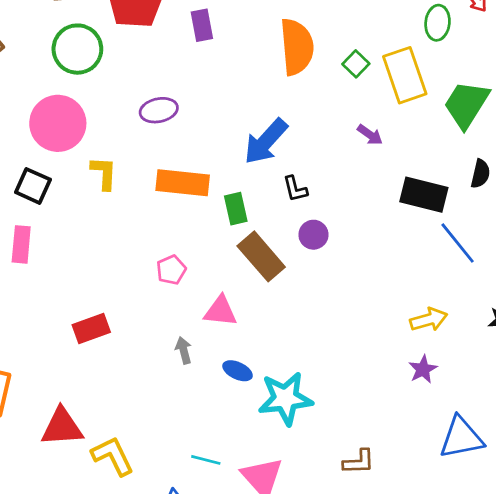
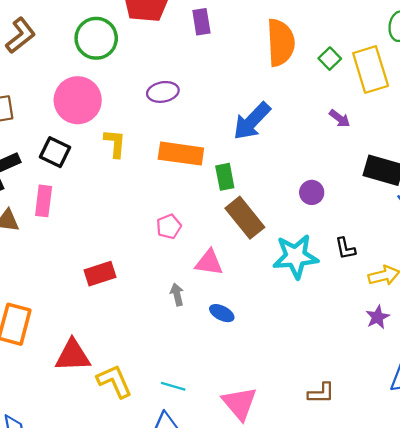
black L-shape: (295, 189) -> (345, 248), moved
purple circle: (313, 235) -> (312, 192), moved
cyan star: (285, 399) -> (296, 256), moved
cyan line: (206, 460) -> (173, 386), moved

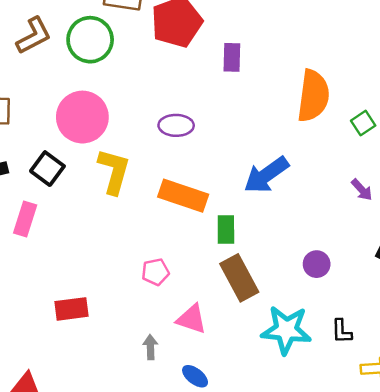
green circle: (96, 38) -> (90, 40), moved
yellow L-shape: (115, 143) -> (114, 171), size x1.4

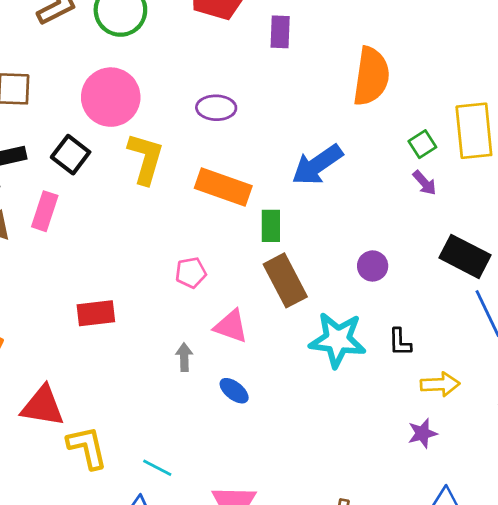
green square: (363, 123) -> (422, 144), moved

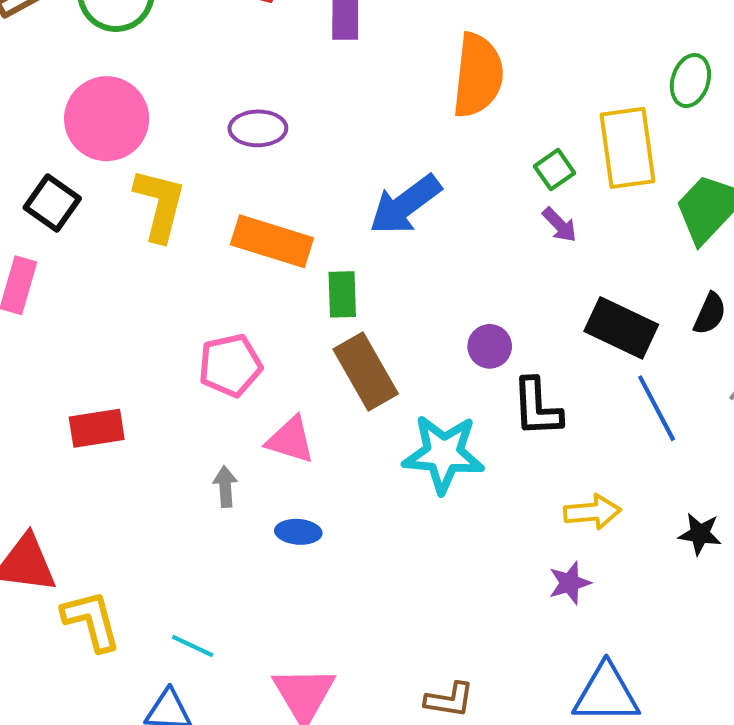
pink pentagon: (191, 273) -> (230, 365), size x1.4
black L-shape: (400, 342) -> (537, 407), moved, size x1.5
blue ellipse: (234, 391) -> (298, 532), turned -32

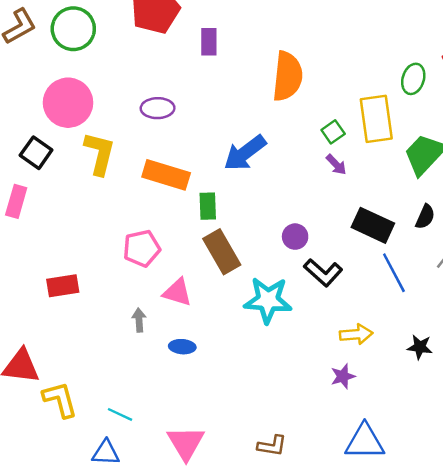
black L-shape: (537, 407) -> (323, 273), turned -45

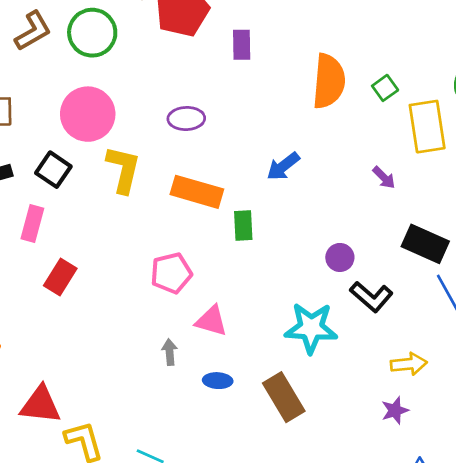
green square: (333, 132) -> (385, 88), moved
blue arrow: (245, 153) -> (283, 166), size x0.7
brown rectangle: (222, 252) -> (284, 397), moved
red rectangle: (63, 286) -> (60, 277), moved, turned -48

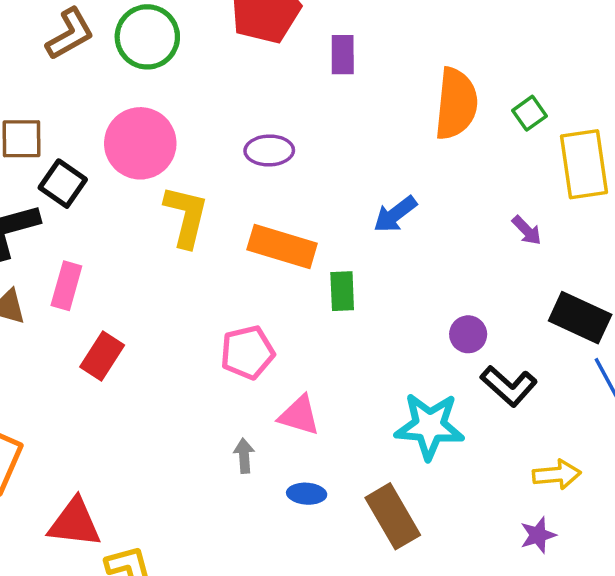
black square: (53, 170) -> (63, 184), moved

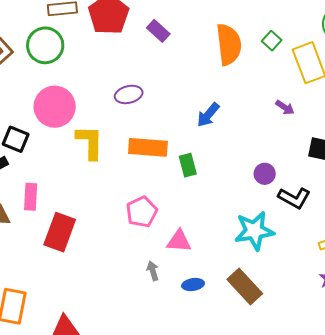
purple rectangle: (343, 55) -> (158, 31), turned -35
red rectangle: (102, 356) -> (60, 232), size x1.4

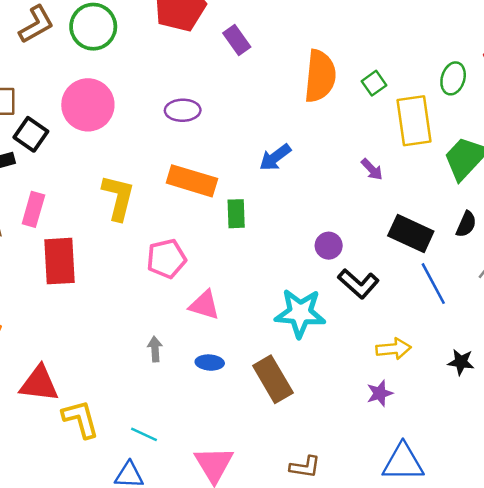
yellow L-shape: (90, 142) -> (118, 197), moved
red rectangle: (60, 232) -> (60, 261), turned -36
gray arrow: (153, 271) -> (155, 349), moved

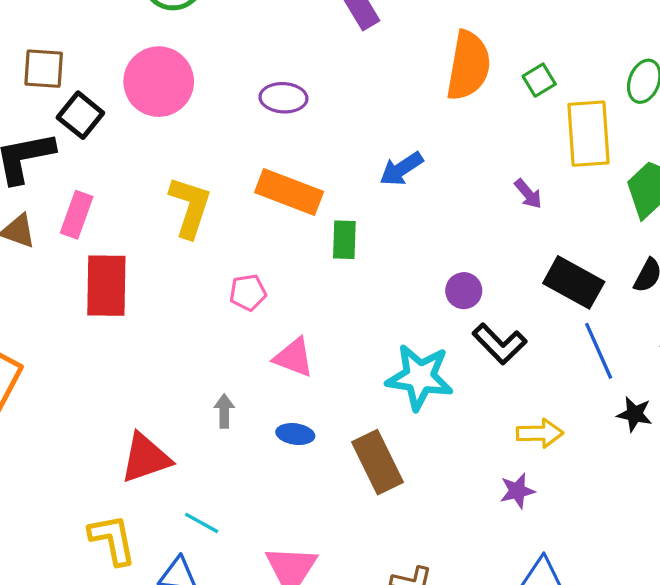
pink pentagon: (166, 259) -> (248, 292), size x0.7
black star: (461, 362) -> (635, 414), moved
red triangle: (39, 384) -> (146, 458), moved, turned -30
yellow L-shape: (81, 419) -> (112, 539), moved

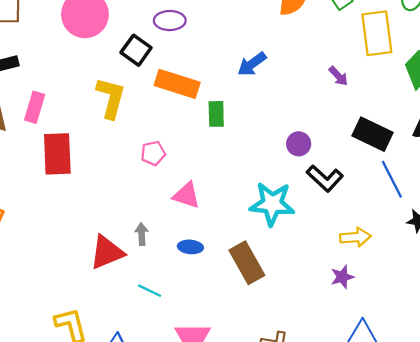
black square: (80, 115) -> (136, 50), moved
red triangle: (146, 458) -> (107, 252), moved
cyan line: (202, 523) -> (150, 291), moved

